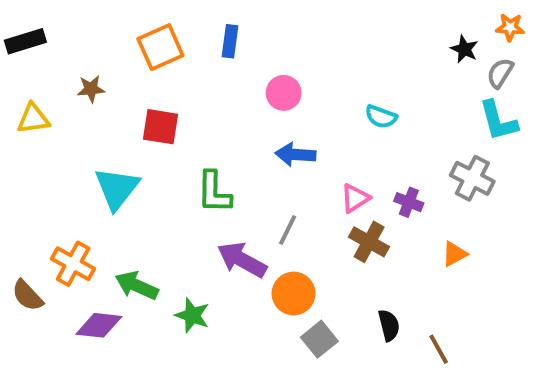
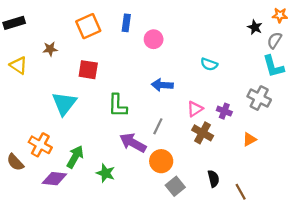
pink circle: (284, 93) -> (154, 39), moved
yellow triangle: (33, 119) -> (19, 65), turned 42
green arrow: (137, 286) -> (75, 157), turned 95

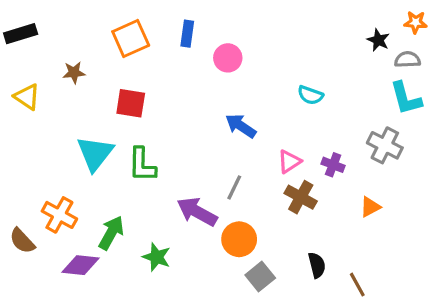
gray semicircle: (274, 40) -> (407, 60), turned 56
blue arrow: (162, 85) -> (241, 126), turned 30
green L-shape: (118, 106) -> (142, 165), moved

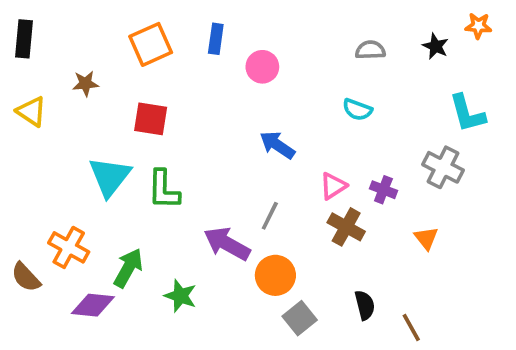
black rectangle: (21, 34) -> (24, 39), turned -68
gray semicircle: (407, 60) -> (370, 50), moved
orange triangle: (370, 207) -> (426, 238), turned -40

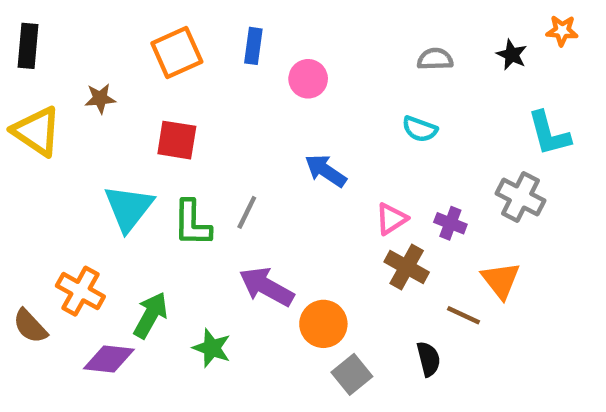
yellow triangle: (31, 111) -> (37, 131), size x1.4
gray line: (270, 216) -> (247, 212), moved
orange triangle: (426, 238) -> (501, 280), size x1.4
brown line: (411, 327) -> (464, 315), moved, turned -36

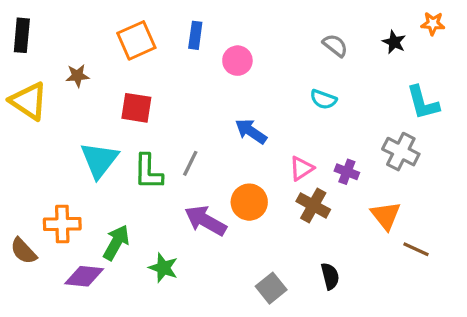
gray semicircle: (435, 59) -> (335, 45), turned 40
orange cross: (80, 291) -> (62, 224), turned -30
brown line: (464, 315) -> (416, 249), moved
orange circle: (323, 324) -> (249, 202), moved

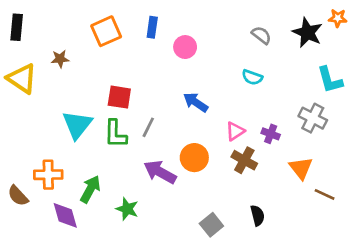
black star: (394, 42) -> (307, 33), size x1.6
red square: (136, 108) -> (119, 97), moved
purple diamond: (84, 276) -> (65, 215), turned 68

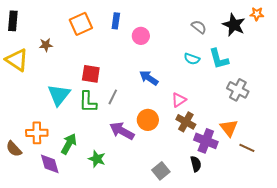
cyan L-shape: (330, 80) -> (219, 59), moved
purple cross: (271, 134) -> (206, 141), moved, size x1.6

